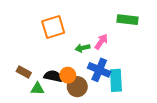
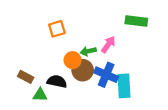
orange square: (53, 27) -> (57, 29), size x0.7
orange circle: (68, 75) -> (73, 60), moved
brown circle: (77, 87) -> (83, 70), moved

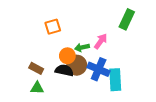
green rectangle: (136, 21) -> (127, 19), turned -72
brown rectangle: (26, 77) -> (36, 68), moved
black semicircle: (57, 81) -> (64, 70), moved

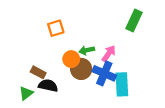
pink arrow: (101, 41) -> (109, 54), moved
black semicircle: (64, 70) -> (48, 86), moved
green triangle: (37, 88) -> (26, 93), moved, turned -40

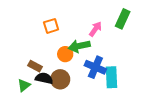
green arrow: (87, 50) -> (79, 46), size x1.5
pink arrow: (109, 54) -> (95, 29), moved
brown circle: (81, 69) -> (60, 79), moved

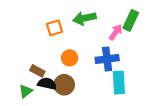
pink arrow: (95, 29) -> (116, 32), moved
green arrow: (79, 46) -> (85, 18), moved
blue cross: (95, 67) -> (107, 59), moved, turned -30

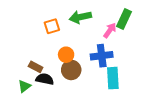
brown circle: (64, 85) -> (71, 70), moved

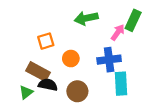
orange square: (52, 26) -> (46, 41), moved
brown rectangle: (36, 67) -> (38, 72), size x1.5
brown circle: (71, 70) -> (77, 91), moved

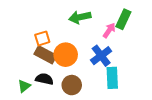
orange circle: (71, 59) -> (66, 55), size x1.5
blue cross: (109, 60) -> (101, 56), turned -30
brown rectangle: (38, 72) -> (45, 55), moved

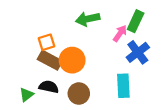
blue cross: (101, 56) -> (138, 52), moved

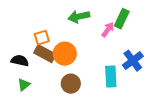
blue cross: (138, 52) -> (133, 61), moved
black semicircle: (49, 87) -> (20, 61), moved

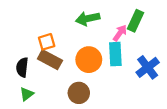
orange circle: (65, 54) -> (89, 60), moved
black semicircle: (20, 61) -> (22, 67), turned -96
cyan rectangle: (111, 77) -> (115, 54), moved

